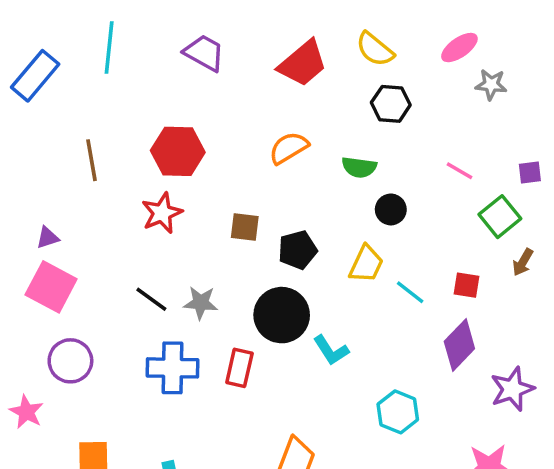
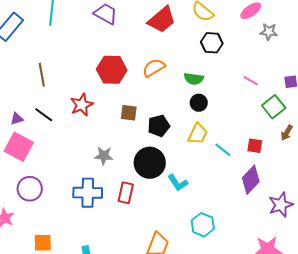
red hexagon: (178, 151) -> (112, 70), moved
black circle: (391, 209) -> (199, 103), moved
black line: (151, 299) -> (44, 115), moved
cyan hexagon: (398, 412) -> (203, 225), moved

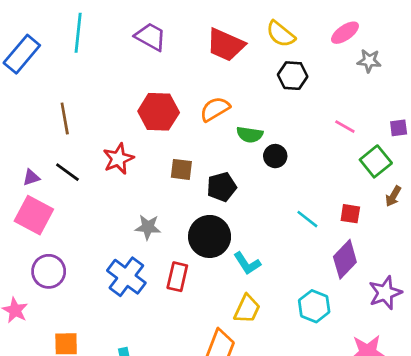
red trapezoid: (162, 20) -> (226, 45), turned 64
green semicircle: (194, 79) -> (250, 135), moved
yellow trapezoid: (198, 134) -> (247, 309), moved
blue cross: (88, 193) -> (126, 277), turned 36
cyan hexagon: (203, 225) -> (314, 306), moved

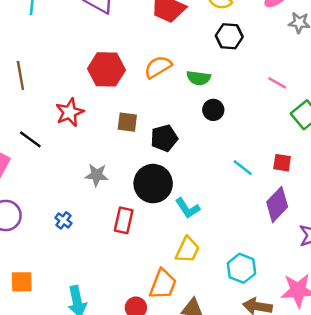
green semicircle: (250, 135) -> (199, 78), moved
black line: (67, 172) -> (30, 139), moved
blue cross: (126, 277) -> (63, 220), moved, size x0.5
cyan hexagon: (314, 306) -> (242, 268), moved

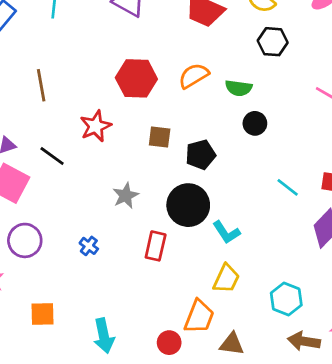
gray star: (97, 175) -> (126, 196), turned -30

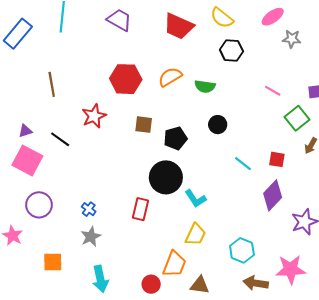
black circle: (255, 123) -> (218, 125), moved
gray star: (126, 196) -> (91, 237), moved

